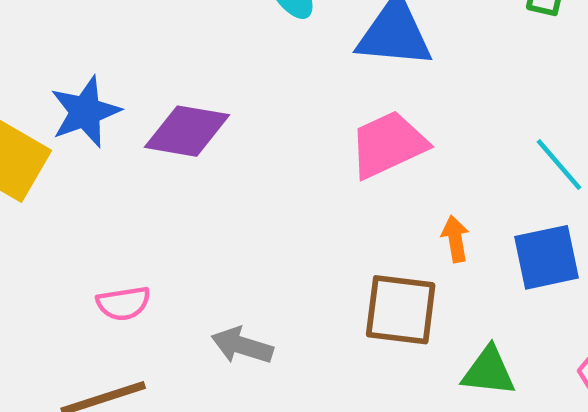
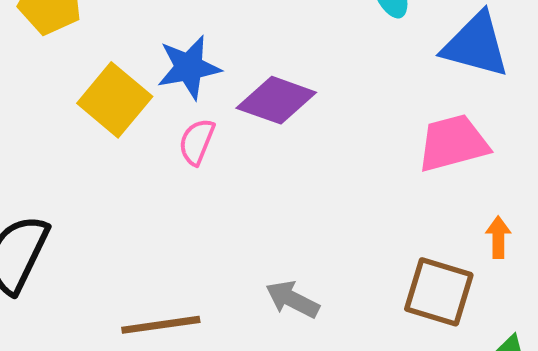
pink semicircle: (123, 303) -> (197, 142), moved, turned 111

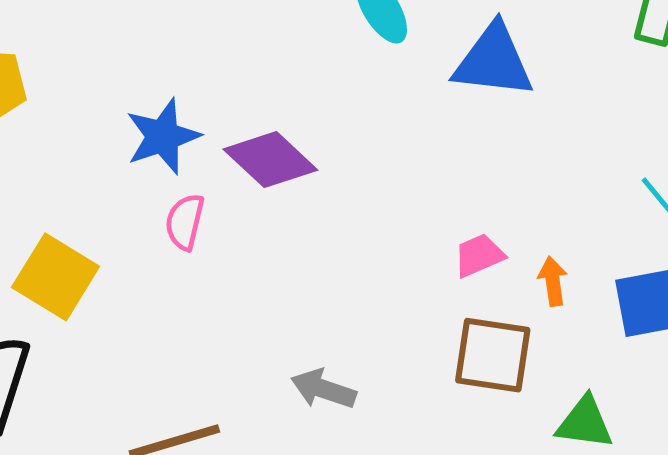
yellow square: (115, 100) -> (56, 277), moved
purple diamond: (276, 100) -> (270, 160), turned 32
pink trapezoid: (453, 143) -> (479, 255), moved, size x0.6

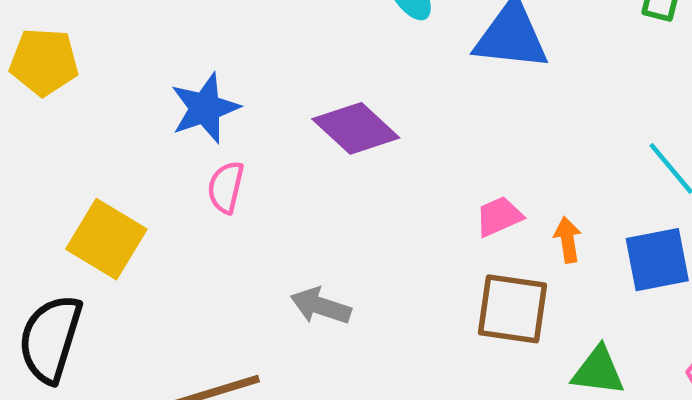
purple diamond: (270, 160) -> (356, 128), moved
gray arrow: (323, 389) -> (321, 306), moved

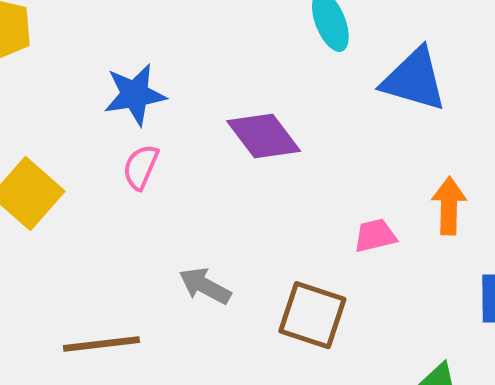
orange arrow: (568, 240) -> (449, 206), moved, size x1.4
brown square: (513, 309) -> (312, 315), moved

